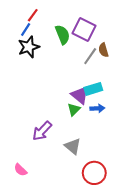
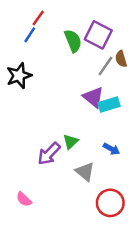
black star: (29, 47) -> (19, 76), moved
purple triangle: (80, 95) -> (93, 97), moved
blue arrow: (97, 108) -> (111, 149), moved, turned 32
green triangle: (74, 109) -> (71, 142), moved

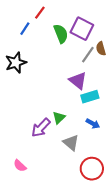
red line: (38, 18) -> (40, 13), moved
cyan rectangle: (109, 104) -> (90, 97), moved

